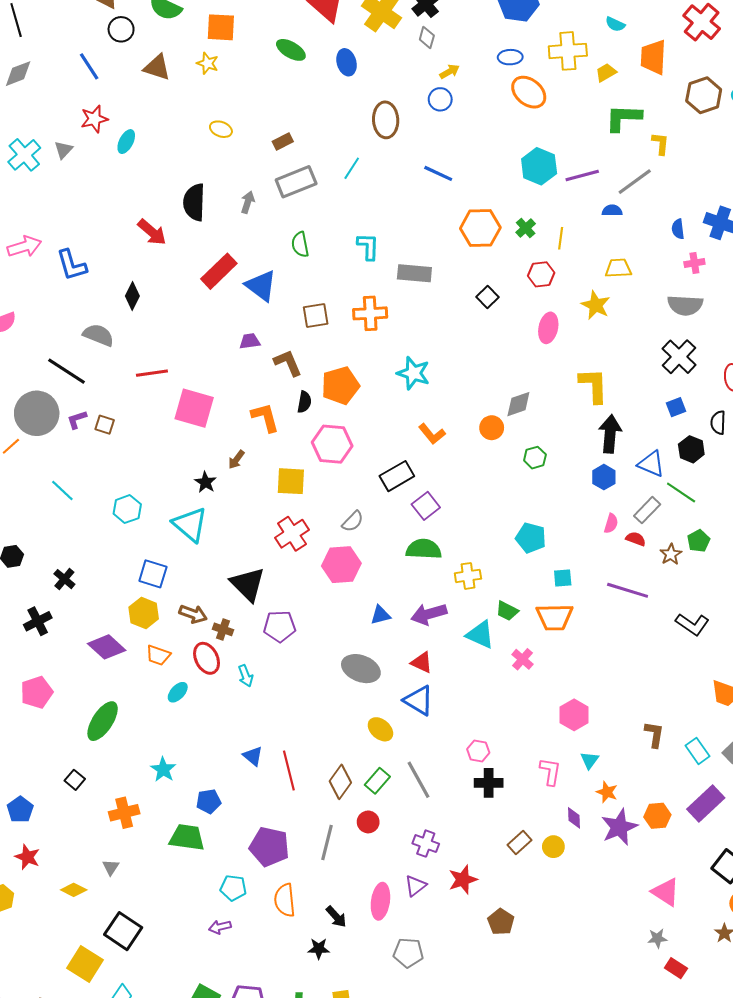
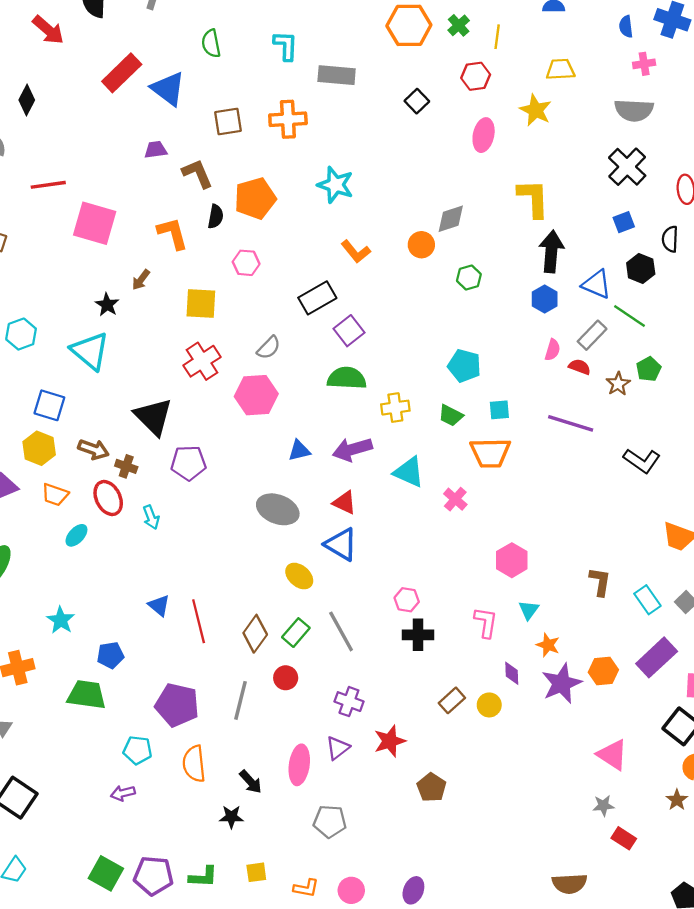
pink hexagon: (332, 444) -> (246, 263), size x0.6
green trapezoid: (507, 611) -> (451, 415), moved

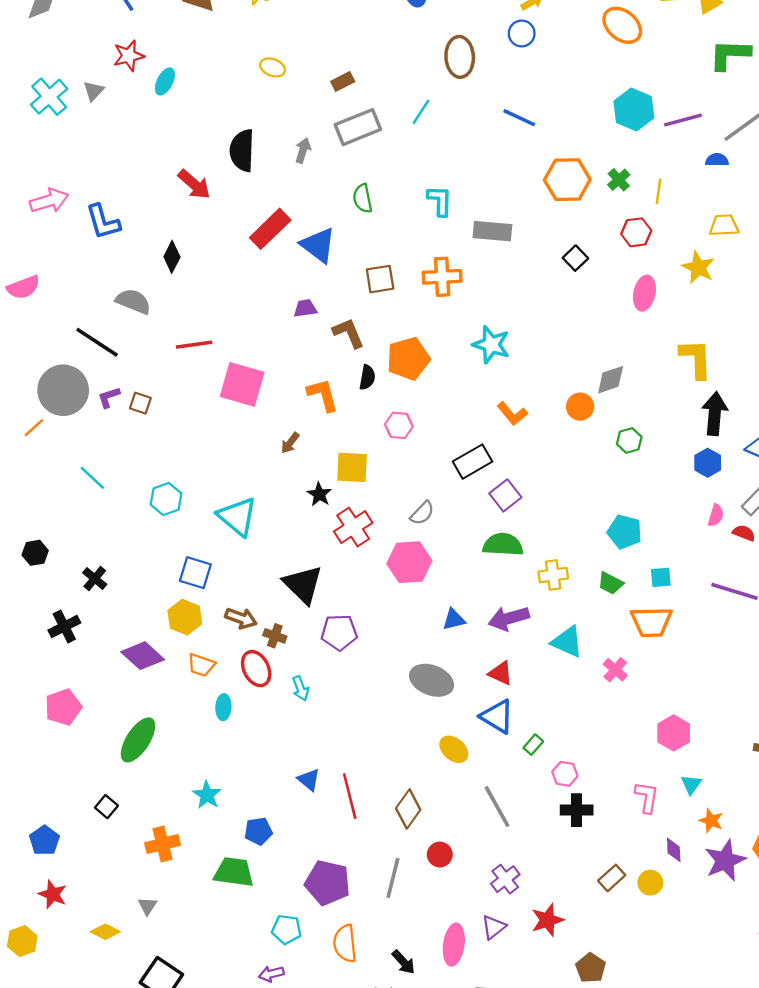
black star: (107, 305) -> (319, 494), moved
cyan ellipse: (76, 535) -> (223, 707), turned -40
green rectangle: (296, 633) -> (533, 745), moved, size x0.7
purple cross: (349, 702) -> (505, 879), turned 32

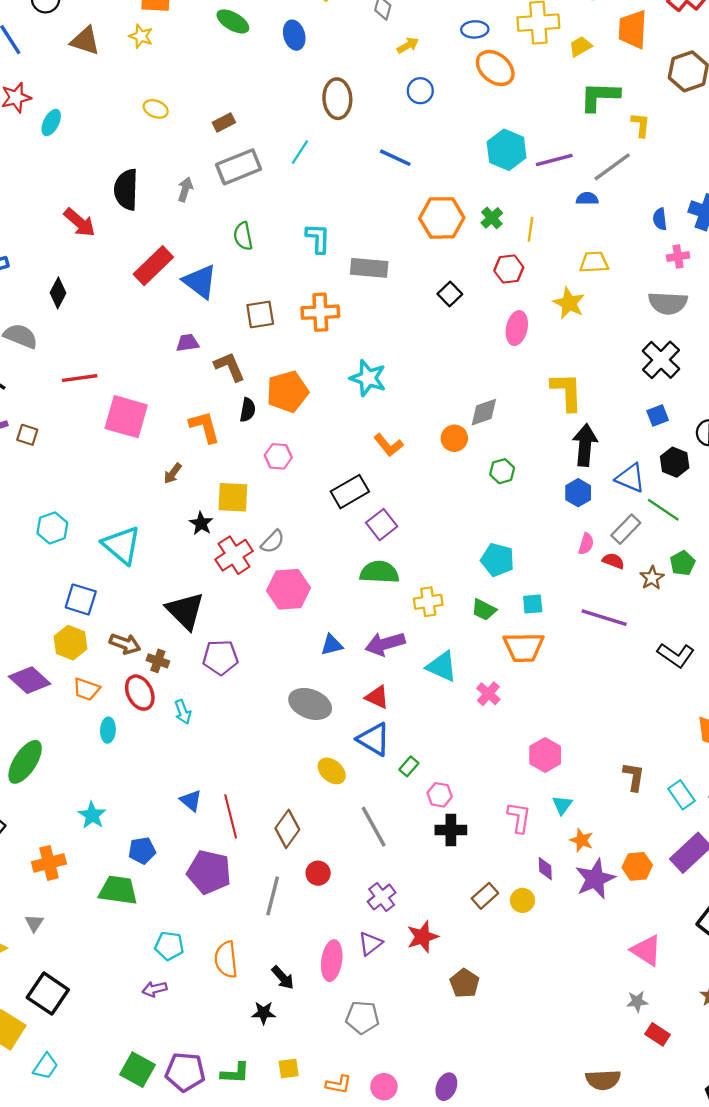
blue circle: (522, 33) -> (420, 91), moved
gray semicircle: (422, 513) -> (273, 542), moved
purple pentagon: (327, 883) -> (209, 872), moved

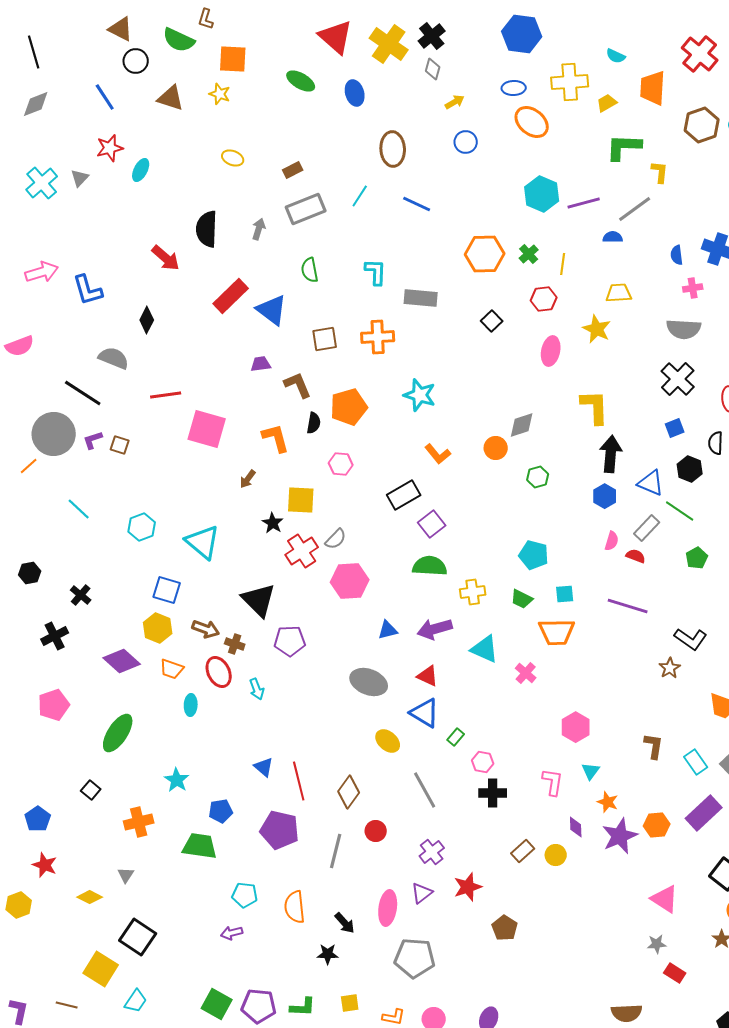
blue line: (395, 158) -> (417, 204), moved
brown star: (652, 578) -> (670, 668), moved
gray pentagon: (362, 1017) -> (415, 958), size x1.4

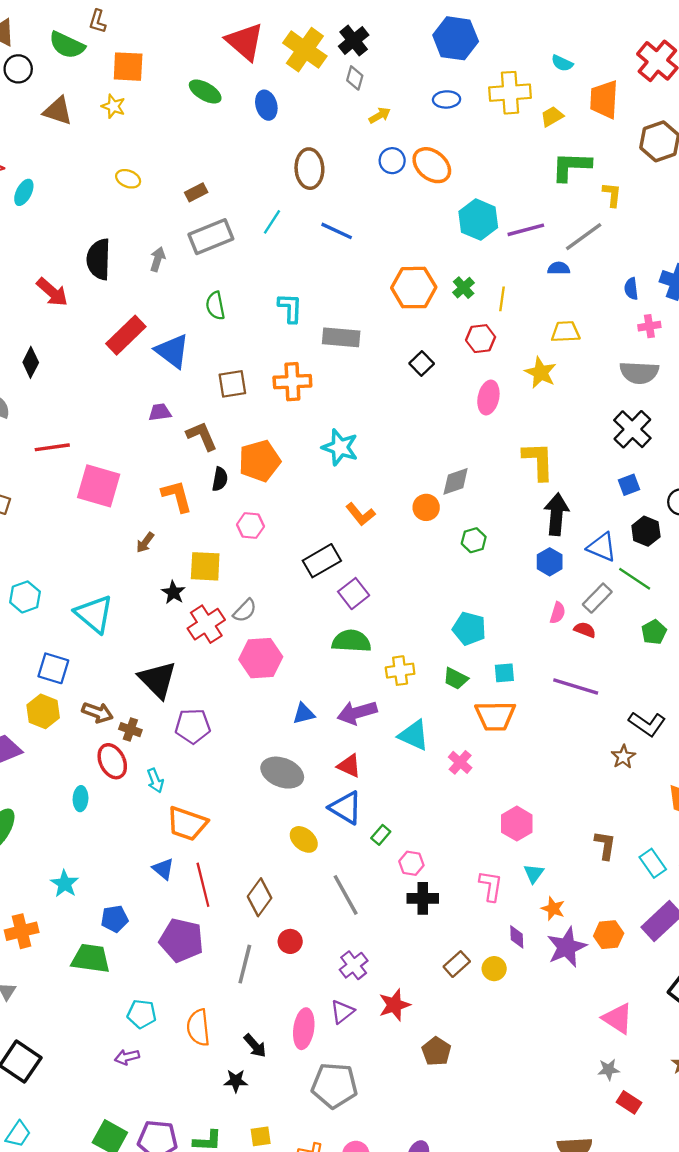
orange ellipse: (532, 122) -> (432, 165), moved
orange trapezoid: (172, 669) -> (187, 824), moved, size x1.5

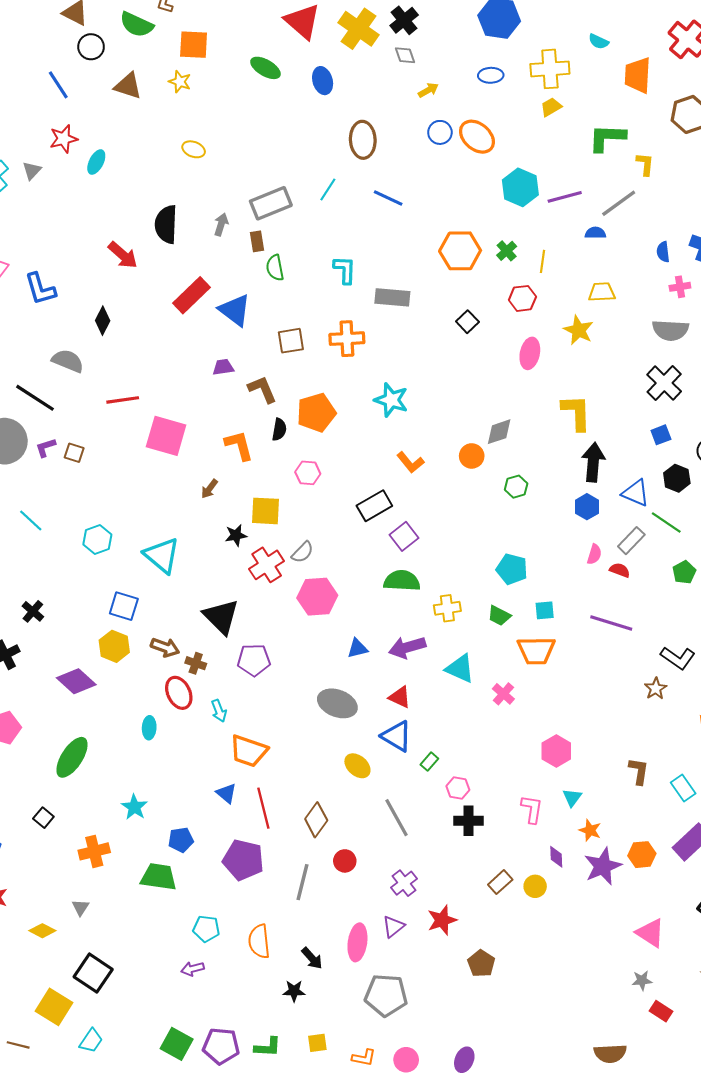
gray diamond: (355, 78) -> (405, 55), turned -35
yellow trapezoid: (552, 116) -> (551, 107), moved
brown rectangle: (196, 192) -> (257, 241), moved, turned -72
black star: (173, 592) -> (236, 535), turned 30

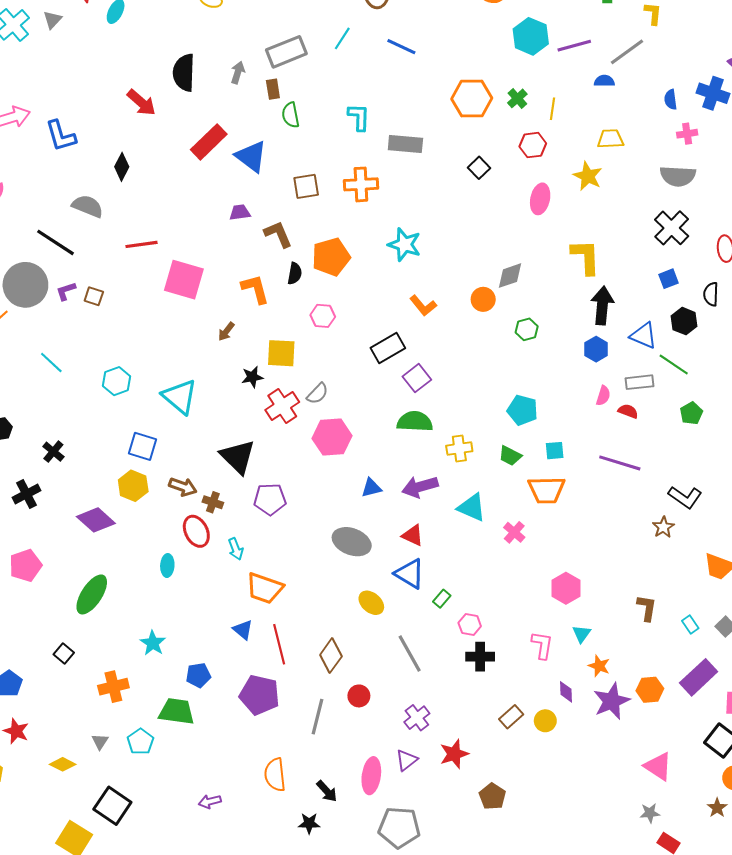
gray rectangle: (631, 541) -> (640, 382), turned 40
cyan rectangle: (683, 788) -> (690, 624), size x0.7
cyan pentagon: (206, 929) -> (140, 742), moved, turned 30

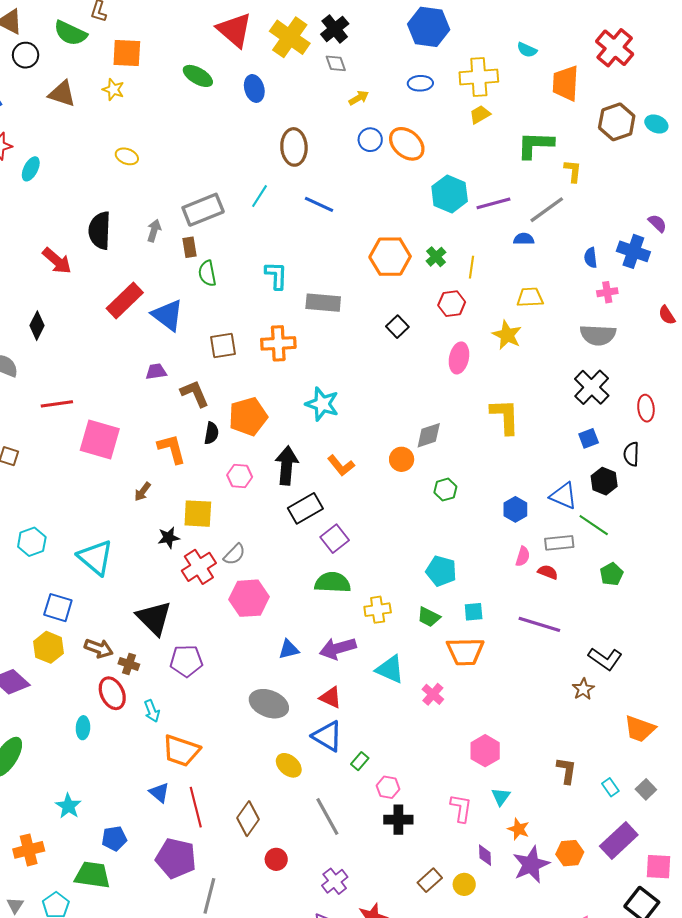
black arrow: (602, 306) -> (287, 466), moved
gray line: (317, 717) -> (209, 896), moved

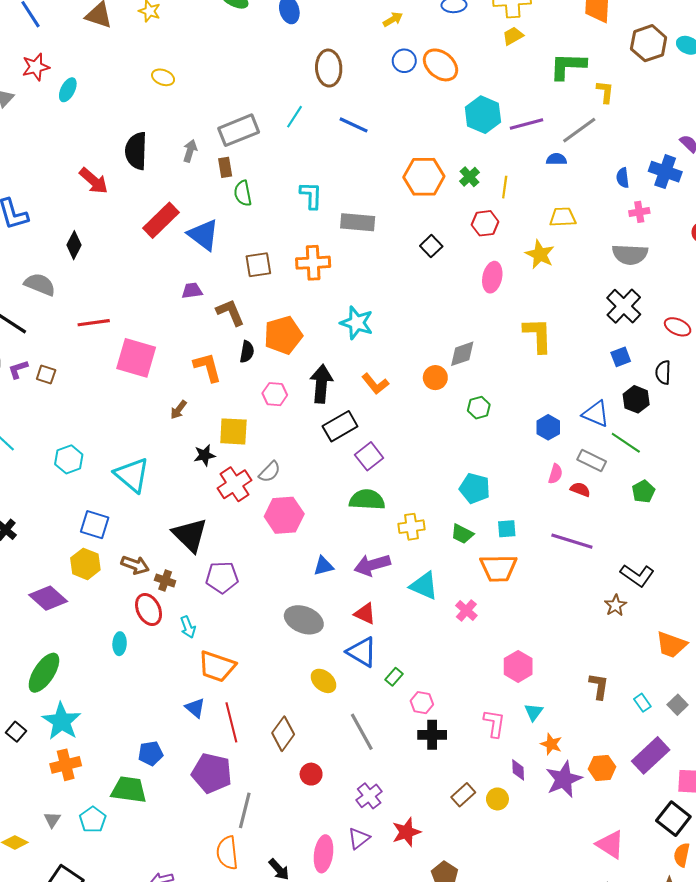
red ellipse: (646, 408) -> (678, 327), turned -60
gray rectangle: (559, 543) -> (592, 460), turned 32
cyan star: (68, 806) -> (62, 721), moved, size x1.5

